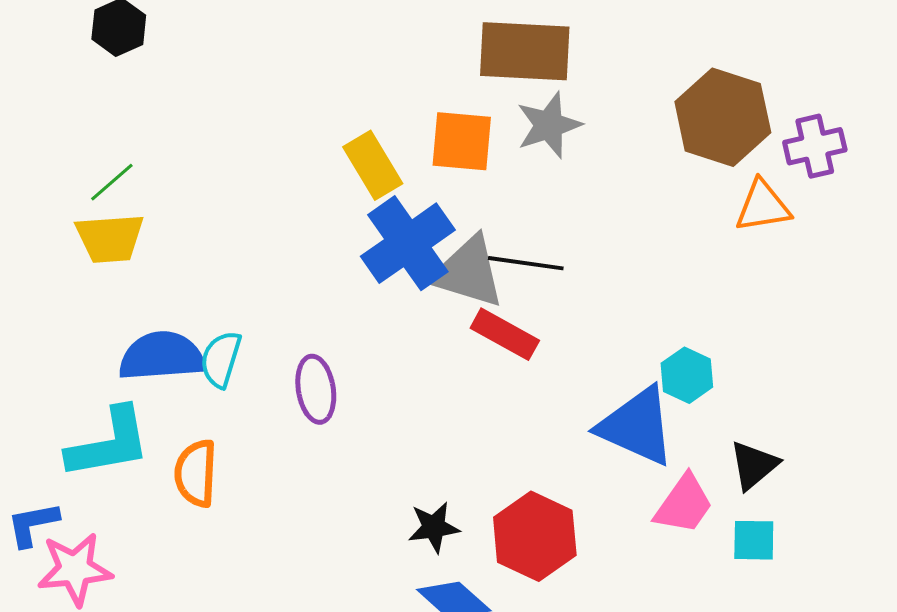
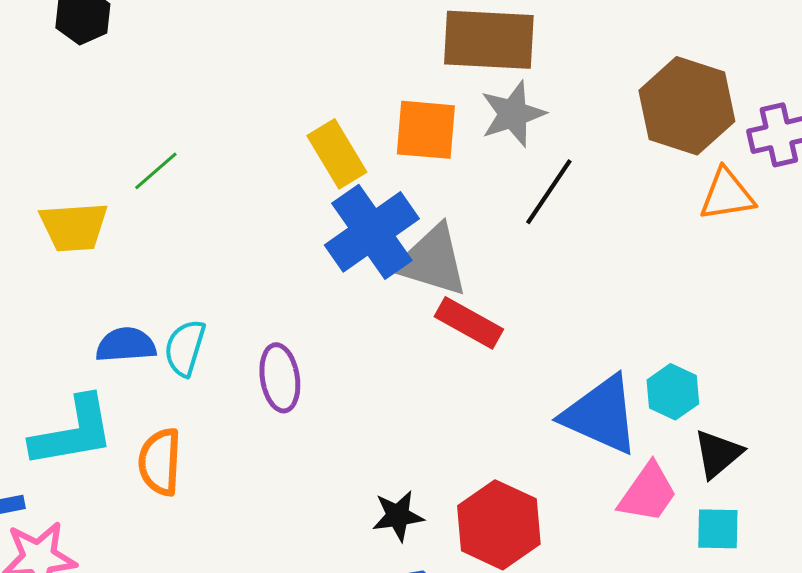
green line: (112, 182) -> (156, 171), moved
black line: (526, 263) -> (549, 192), moved, turned -64
blue semicircle: (162, 356) -> (126, 345), size x0.7
cyan hexagon: (687, 375) -> (673, 392), moved

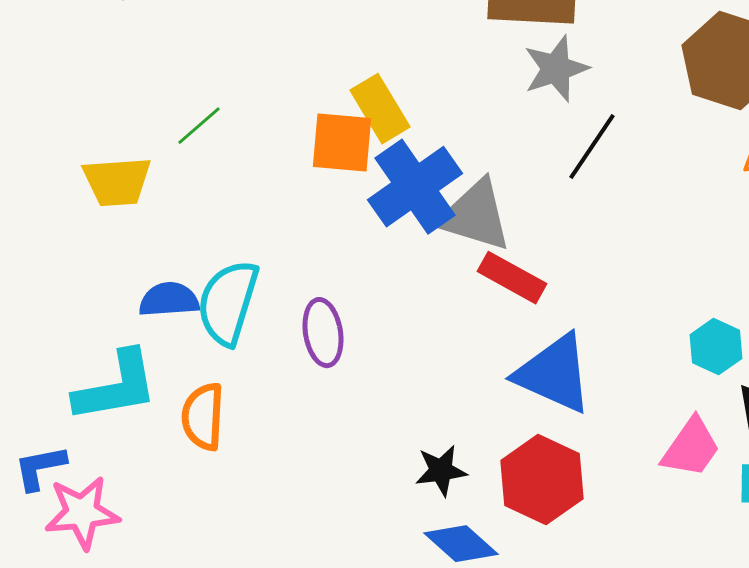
orange square: (426, 130) -> (342, 143), moved
cyan semicircle: (185, 348) -> (228, 303), size x1.5
blue triangle: (601, 415) -> (554, 374), moved

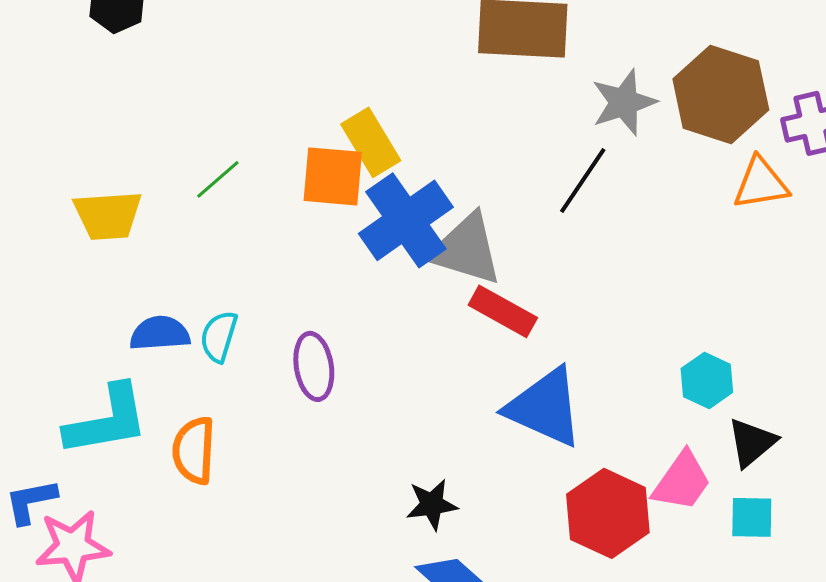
gray star: (556, 69) -> (624, 102), moved
green line: (199, 126) -> (218, 179), moved
cyan semicircle: (228, 303) -> (219, 336), size x0.6
red hexagon: (542, 480) -> (608, 513), moved

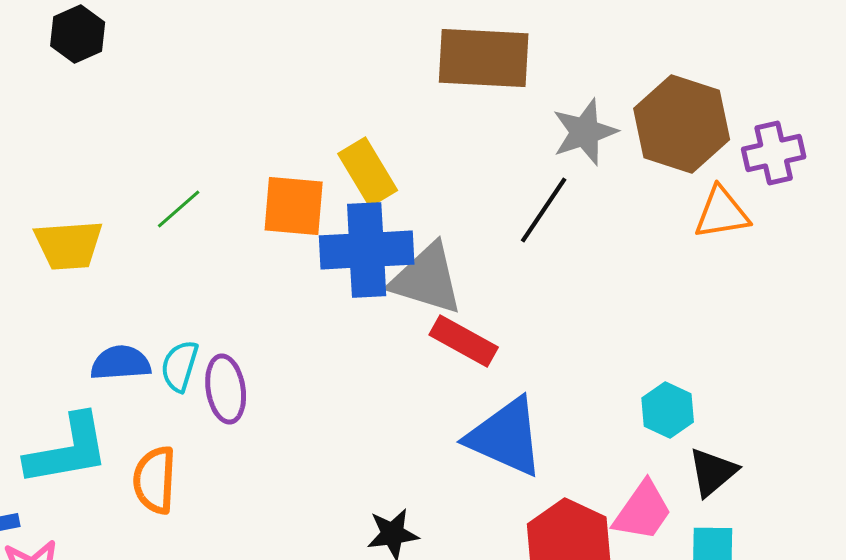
yellow rectangle: (371, 142) -> (368, 172), moved
blue cross: (406, 220) -> (367, 250), turned 32
purple ellipse: (314, 366) -> (226, 389), moved

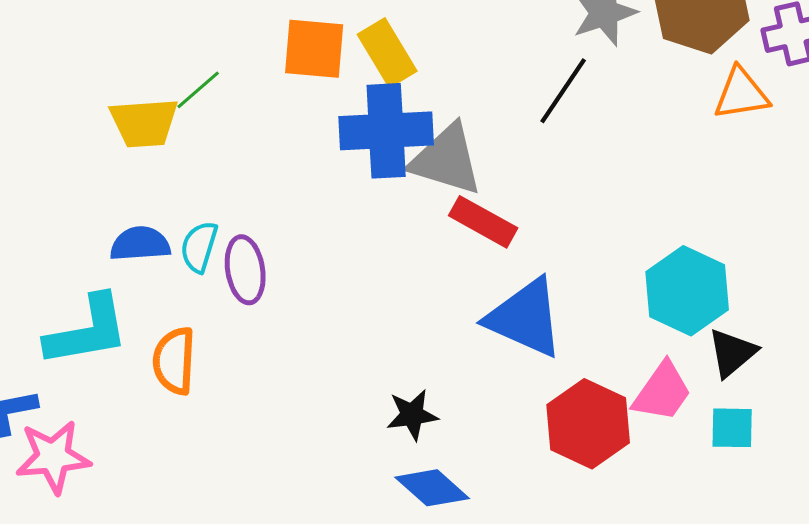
orange square: (294, 206) -> (314, 49), moved
yellow trapezoid: (69, 245) -> (144, 123), moved
cyan hexagon: (668, 410) -> (687, 291), size x1.6

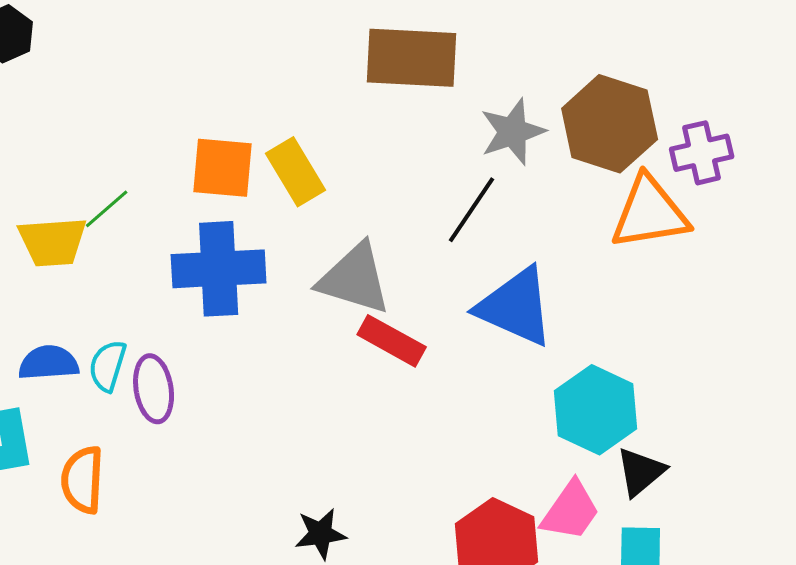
orange triangle: (741, 94) -> (650, 213), size x1.4
blue cross: (386, 131) -> (219, 269), moved
blue triangle: (525, 318) -> (516, 307), moved

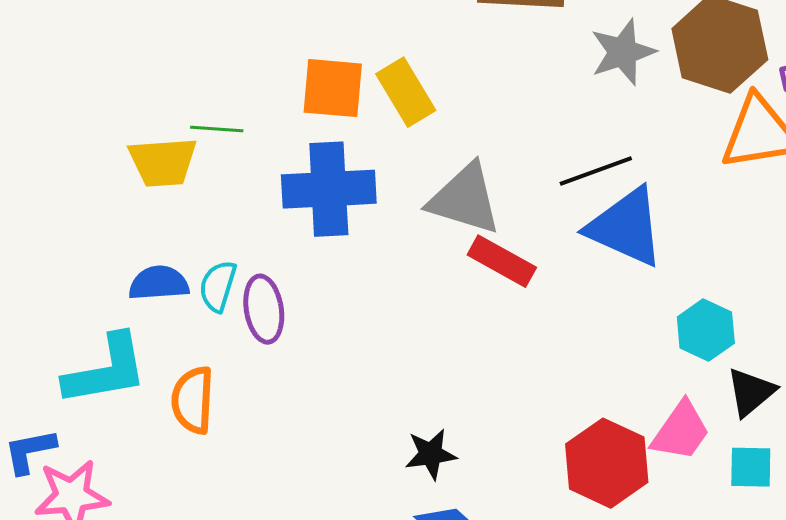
green line: (107, 209) -> (217, 129), turned 45
black line: (472, 210) -> (596, 171), moved, turned 36
cyan hexagon: (596, 410) -> (706, 330), size x0.7

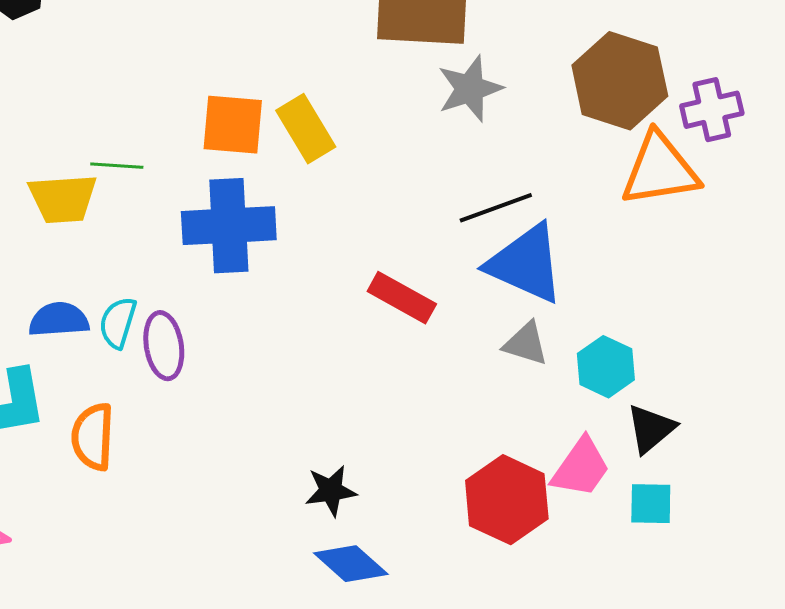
gray star: (623, 52) -> (470, 89), moved
gray triangle: (465, 199) -> (526, 344), moved, size x0.6

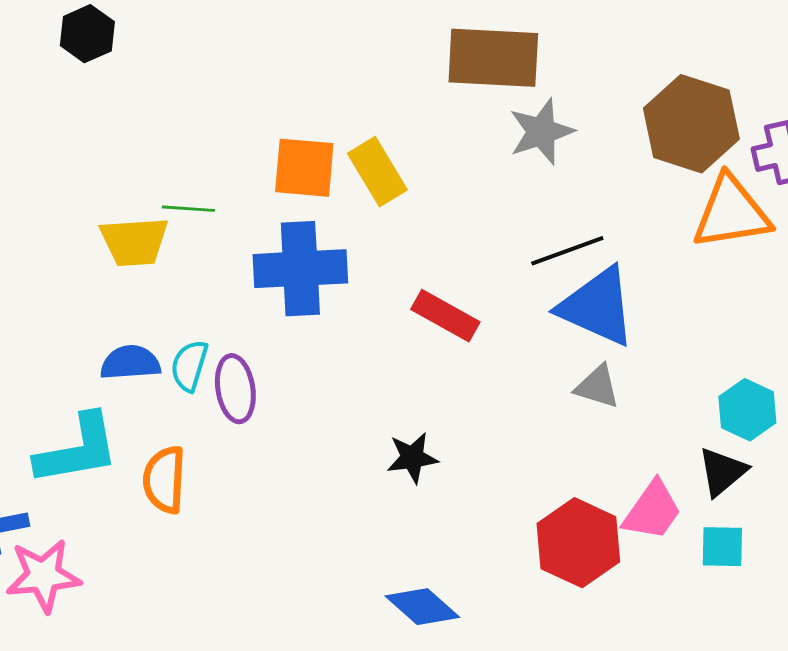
red rectangle: (402, 298) -> (445, 316), moved
cyan hexagon: (606, 367) -> (747, 410), moved
black star: (331, 491) -> (412, 458), moved

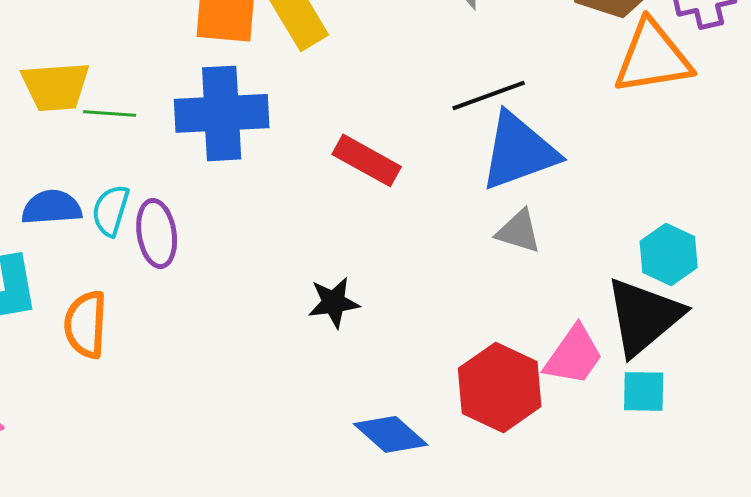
green line: (188, 209) -> (110, 113), moved
blue triangle: (597, 307) -> (519, 151), turned -44
black triangle: (722, 472) -> (644, 316), size x1.6
blue diamond: (422, 607) -> (391, 434), moved

